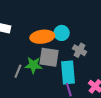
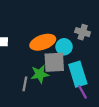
cyan circle: (62, 33) -> (64, 47), moved
gray cross: (79, 50) -> (83, 32), moved

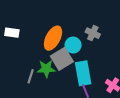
orange ellipse: (43, 42) -> (53, 38), turned -50
gray square: (54, 62) -> (62, 59), turned -35

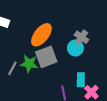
cyan circle: (73, 45) -> (75, 48), moved
cyan rectangle: (83, 73) -> (81, 80), moved, size x0.6

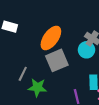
green star: (29, 64) -> (37, 88), moved

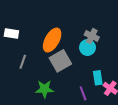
gray line: (23, 74) -> (23, 62), moved

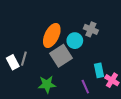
white rectangle: (11, 34) -> (13, 62), moved, turned 56
cyan circle: (88, 47) -> (75, 41), moved

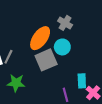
gray cross: (91, 29) -> (65, 23), moved
green star: (47, 84) -> (16, 83), moved

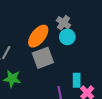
cyan circle: (62, 47) -> (67, 37), moved

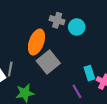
cyan circle: (67, 37) -> (77, 27), moved

